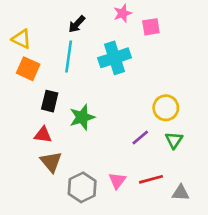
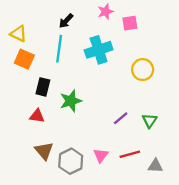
yellow circle: (166, 108) -> (143, 70), moved
brown triangle: (51, 162) -> (44, 151), moved

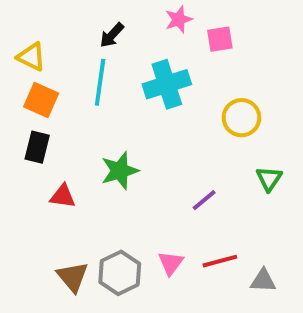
black rectangle: (43, 87) -> (37, 147), moved
green triangle: (150, 121) -> (269, 179), moved
brown triangle: (44, 151) -> (73, 277), moved

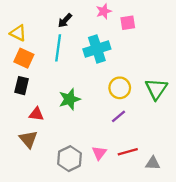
yellow circle: (241, 118) -> (120, 88), moved
green triangle: (269, 179) -> (156, 89), moved, size x1.5
brown triangle: (73, 277) -> (28, 139), moved

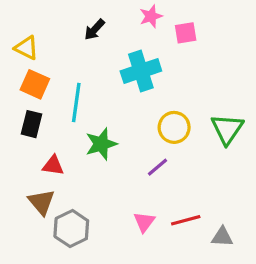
cyan line: (58, 48) -> (76, 103), moved
purple line: (119, 116) -> (158, 167), moved
gray hexagon: (70, 159) -> (71, 229), moved

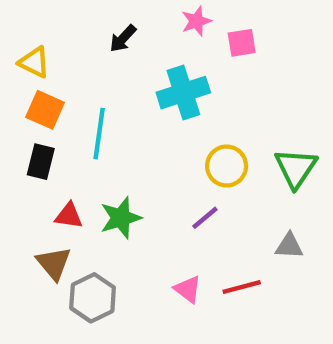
green star: (101, 144) -> (121, 218), moved
pink triangle: (144, 222) -> (188, 289), turned -30
gray triangle: (222, 237) -> (289, 246), moved

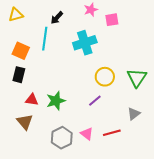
yellow triangle: (34, 62) -> (16, 15), moved, turned -42
cyan line: (99, 134) -> (45, 39), moved
gray triangle: (289, 246) -> (134, 114), turned -40
gray hexagon: (93, 298) -> (62, 138), moved

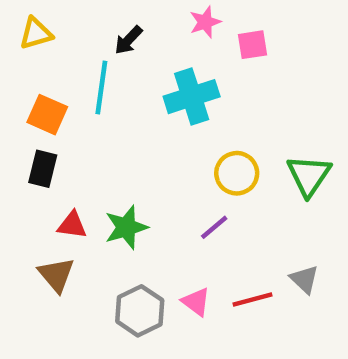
gray triangle: (134, 114) -> (304, 279), moved, turned -40

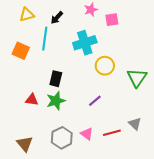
yellow triangle: (36, 33) -> (27, 15), moved
black rectangle: (43, 169) -> (56, 79), moved
yellow circle: (237, 173) -> (105, 66), moved
brown triangle: (56, 275) -> (25, 144), moved

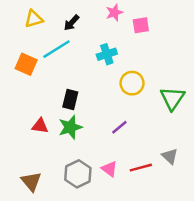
cyan line: (45, 39) -> (56, 49), turned 50
cyan cross: (85, 43) -> (107, 54), size x0.7

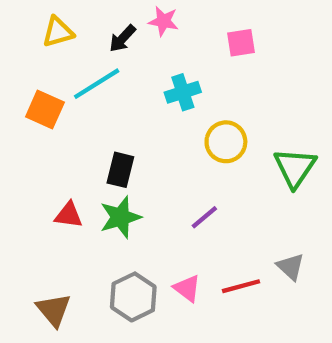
pink star: (114, 13) -> (163, 21), moved, turned 30

